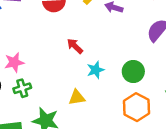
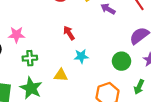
green circle: (133, 72) -> (122, 61), moved
green cross: (22, 88) -> (30, 58), moved

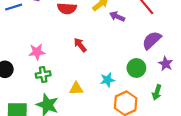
pink star: (16, 35) -> (37, 52), moved
cyan star: (81, 56) -> (107, 80), moved

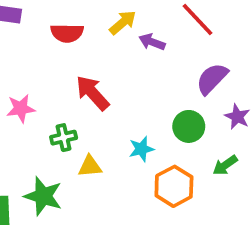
red arrow: (80, 45) -> (92, 93), size x1.5
green cross: (43, 75) -> (64, 138), moved
green arrow: (157, 92) -> (225, 165), turned 40

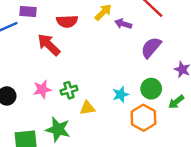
purple semicircle: (212, 79) -> (151, 47), moved
red arrow: (92, 93) -> (49, 45), moved
pink star: (21, 109) -> (42, 89), moved
green circle: (189, 126) -> (151, 89), moved

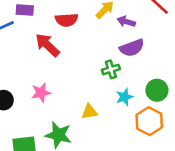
purple semicircle: (151, 47) -> (132, 48), moved, turned -150
green cross: (69, 90) -> (111, 69), moved

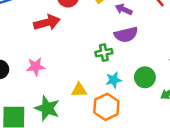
red arrow: (47, 45) -> (47, 23), turned 115
orange hexagon: (149, 121) -> (106, 107), moved

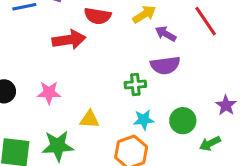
yellow triangle: (79, 90) -> (90, 119), moved
green star: (47, 108) -> (58, 146), turned -30

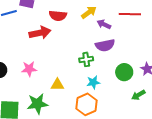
red line: (206, 21) -> (130, 14), turned -50
green circle: (183, 121) -> (124, 72), moved

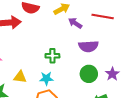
purple semicircle: (105, 45) -> (88, 46), moved
cyan star: (93, 82) -> (46, 78), moved

